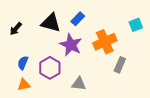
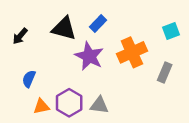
gray rectangle: (120, 65) -> (165, 73), moved
purple hexagon: (50, 68) -> (69, 103), moved
orange triangle: (24, 85) -> (41, 106), moved

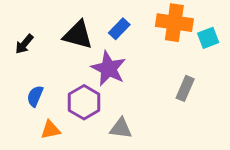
orange cross: (132, 52) -> (174, 23), moved, turned 32
gray rectangle: (165, 73) -> (185, 88), moved
purple hexagon: (69, 103) -> (84, 102), moved

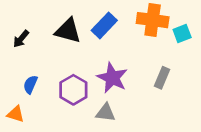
blue rectangle: (119, 29) -> (104, 25), size x1.4
purple star: (109, 69) -> (112, 78), moved
orange triangle: (50, 130) -> (16, 114), moved, turned 30

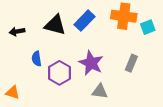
black arrow: (21, 39) -> (17, 31), turned 40
blue semicircle: (30, 84) -> (37, 59), moved, turned -32
gray triangle: (106, 113) -> (100, 91), moved

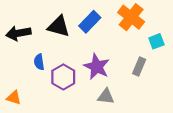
orange cross: (124, 16) -> (131, 17), turned 30
cyan square: (148, 27) -> (156, 41), moved
black arrow: (17, 31) -> (18, 33), size x1.5

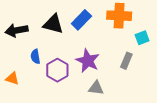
orange cross: (131, 17) -> (119, 16), turned -35
orange triangle: (14, 98) -> (12, 78), moved

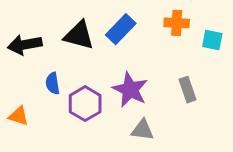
orange cross: (119, 16) -> (177, 23), size x0.7
cyan square: (142, 38) -> (212, 40), moved, turned 32
gray rectangle: (126, 61) -> (187, 90), turned -42

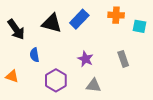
black arrow: (25, 45) -> (16, 29), turned -115
purple star: (130, 90) -> (85, 59), size x0.7
purple hexagon: (85, 104) -> (56, 80), moved

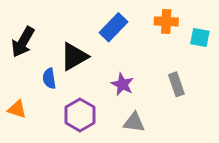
black triangle: (52, 23) -> (74, 57), moved, turned -45
black arrow: (16, 29) -> (23, 42), turned 65

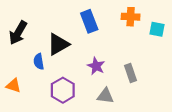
blue rectangle: (114, 27) -> (89, 21), turned -65
gray rectangle: (176, 84) -> (131, 73), moved

